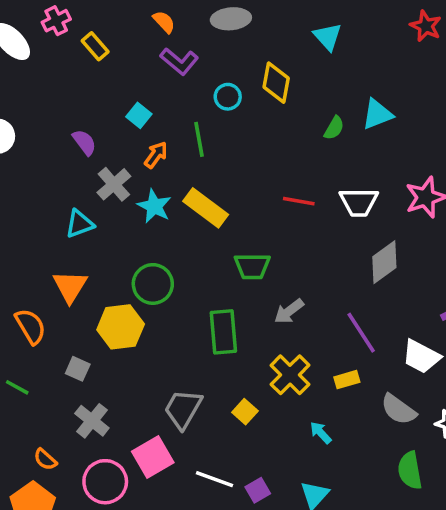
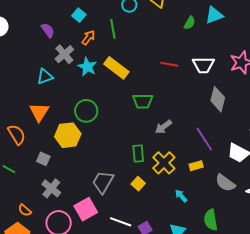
gray diamond: (384, 262) -> (218, 99), turned -40
green rectangle: (223, 332) -> (138, 154), moved, size x0.7
green semicircle: (410, 470) -> (211, 220), moved

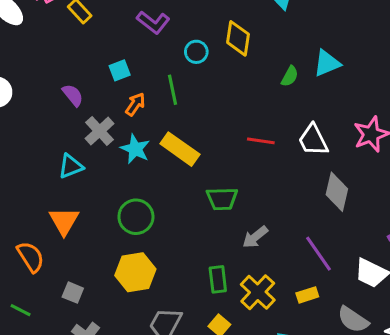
cyan square: (79, 15) -> (120, 70), turned 32
white trapezoid: (203, 65) -> (313, 140), turned 65
yellow hexagon: (68, 135) -> (135, 272), moved

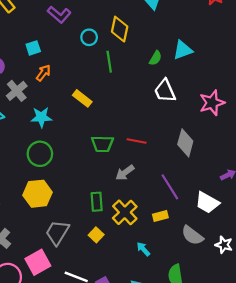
green line: (172, 90) -> (109, 62), moved
white trapezoid: (313, 140) -> (165, 91), moved
red line: (261, 141) -> (137, 141), moved
cyan star: (135, 149) -> (41, 117), moved, turned -30
yellow rectangle: (180, 149) -> (82, 98), moved, size x0.7

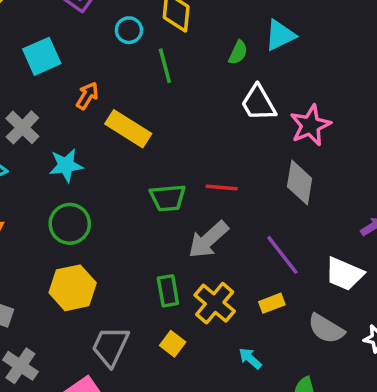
cyan square: (33, 48) -> (42, 56), size x1.5
orange arrow: (43, 73) -> (87, 96), moved
yellow rectangle: (82, 98) -> (128, 129), size x1.4
pink star: (212, 103) -> (310, 125), moved
gray arrow: (125, 173) -> (208, 240), size x1.4

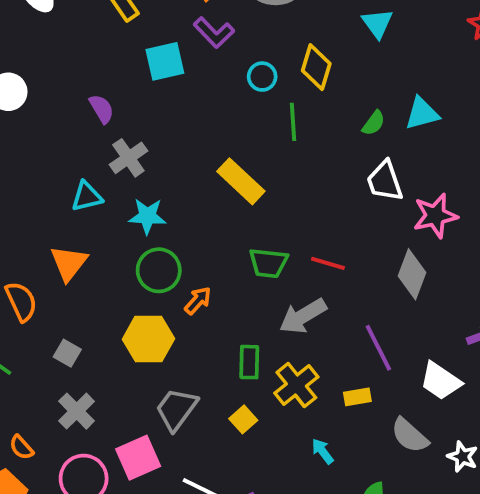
cyan square: (42, 56) -> (165, 61), moved
orange arrow: (87, 96) -> (198, 301), moved
cyan star: (66, 165) -> (147, 216), moved

